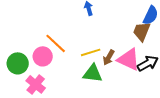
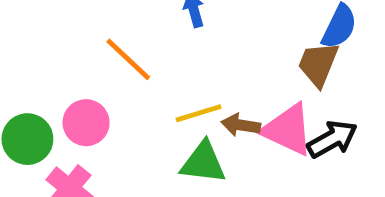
orange line: (56, 43) -> (128, 59), moved
brown arrow: (109, 57) -> (241, 125), turned 70

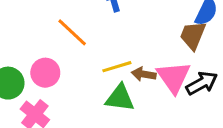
pink triangle: (288, 130) -> (174, 77), turned 30

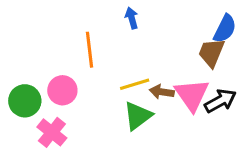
orange line: (72, 32) -> (89, 50), turned 40
green triangle: (120, 98) -> (138, 116), turned -44

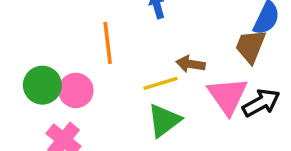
brown arrow: (162, 92) -> (191, 64), moved
green circle: (25, 101) -> (42, 85), moved

